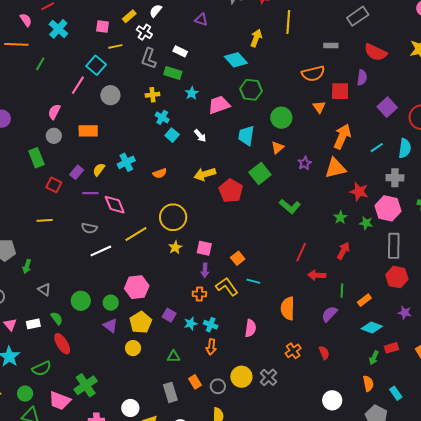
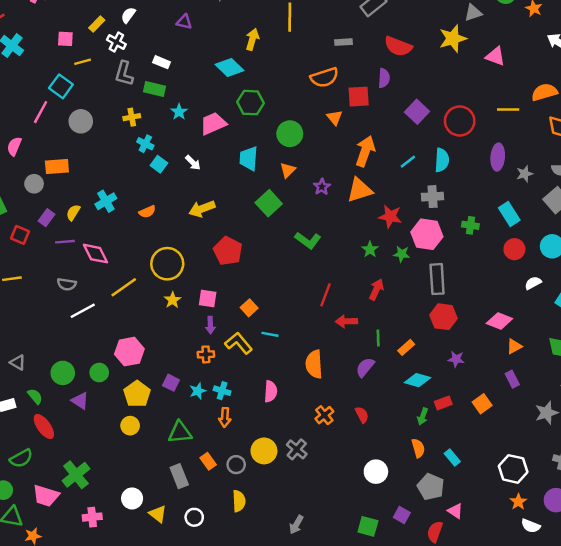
gray circle: (54, 136) -> (34, 184), moved
red pentagon: (231, 191) -> (228, 251), moved
purple triangle: (110, 326) -> (80, 401), moved
green triangle: (174, 357) -> (180, 432), size x1.5

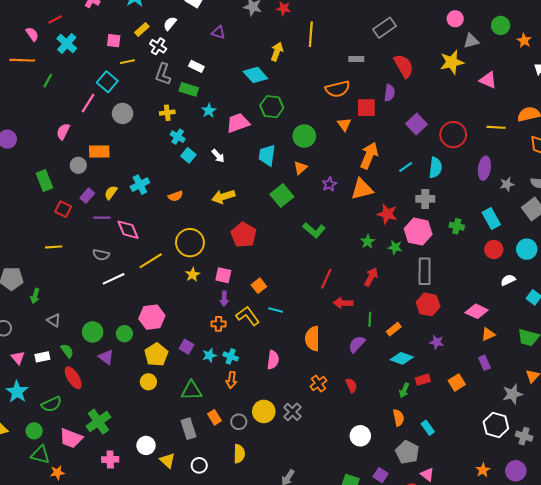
red semicircle: (398, 46) -> (404, 66), turned -145
white hexagon: (513, 469) -> (496, 425), moved

